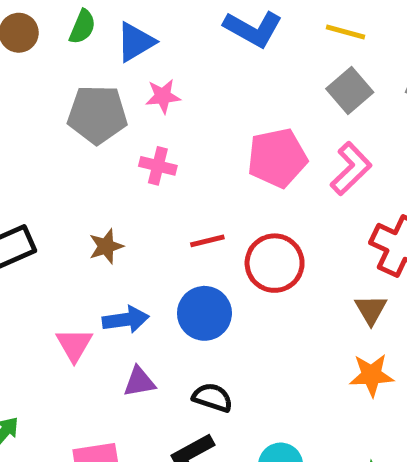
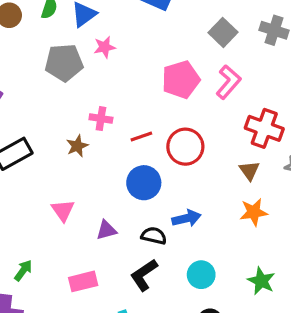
pink cross: (158, 166) -> (101, 119), moved
blue arrow: (126, 320) -> (187, 218), moved

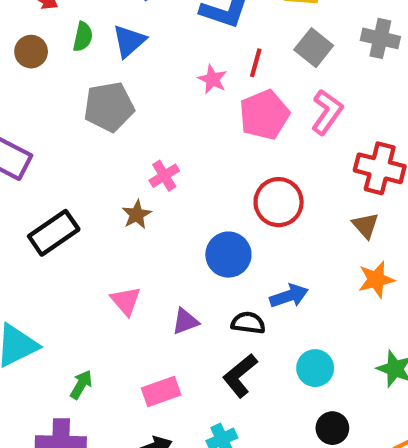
pink star: (105, 47) -> (212, 79), moved, turned -30
pink cross: (101, 119) -> (164, 176), turned -35
red line: (141, 136) -> (256, 63), moved, turned -50

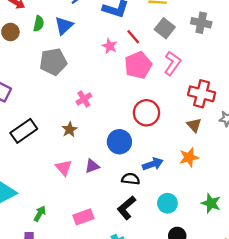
red line: (256, 63) -> (133, 37), turned -56
brown star: (137, 215) -> (70, 130), moved
orange star: (376, 280) -> (189, 157), moved
purple triangle: (185, 321) -> (92, 166), moved

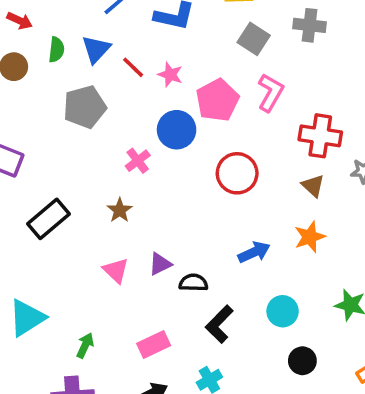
red line: (133, 37) -> (133, 67), moved
blue circle: (119, 142) -> (177, 130), moved
black semicircle: (131, 179) -> (193, 283), moved

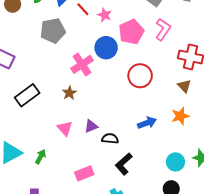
pink cross: (138, 161) -> (82, 64), size x1.5
cyan circle: (283, 311) -> (175, 162), moved
green arrow: (85, 345) -> (41, 157), moved

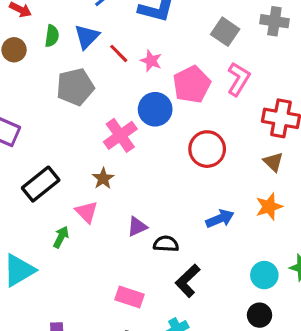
pink triangle: (65, 128) -> (86, 212), moved
green arrow: (41, 157) -> (61, 237), moved
pink rectangle: (84, 173) -> (129, 297), turned 42

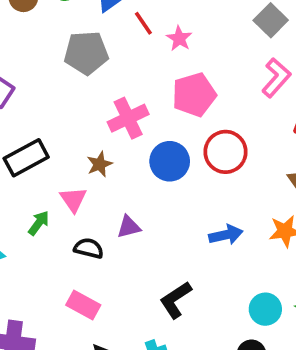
pink pentagon: (192, 84) -> (194, 95), moved
blue circle: (155, 109) -> (170, 161), moved
black semicircle: (166, 244) -> (89, 248), moved
pink rectangle: (129, 297) -> (83, 305), moved

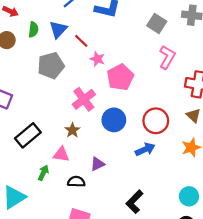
pink star: (179, 38) -> (97, 59), moved
red circle: (226, 152) -> (156, 121), moved
pink triangle: (73, 199) -> (61, 154), turned -36
blue arrow: (226, 235) -> (145, 149), moved

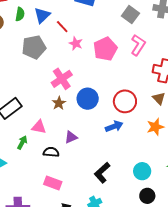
pink pentagon: (120, 77) -> (105, 49), moved
brown star: (72, 130) -> (59, 103), moved
cyan circle: (189, 196) -> (142, 171), moved

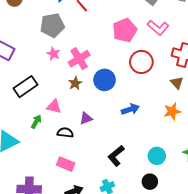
pink star: (76, 43) -> (54, 54), moved
pink L-shape: (138, 45) -> (158, 28), turned 95
red circle: (125, 101) -> (141, 62), moved
black circle: (147, 196) -> (150, 182), moved

